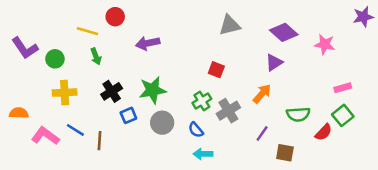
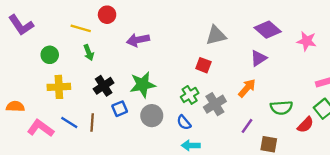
gray triangle: (230, 25) -> (216, 35), moved
purple L-shape: (25, 48) -> (21, 25), moved
brown line: (100, 141) -> (92, 122), moved

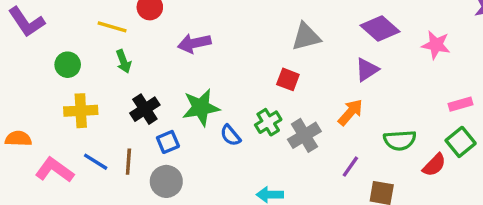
gray circle: (152, 116) -> (166, 181), moved
blue semicircle: (184, 122) -> (230, 135), moved

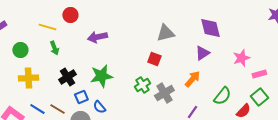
purple diamond: (380, 28) -> (210, 28), turned 35
pink star: (436, 45) -> (241, 58), moved, turned -30
blue semicircle: (230, 135) -> (99, 107), moved
green semicircle: (400, 140) -> (222, 96), turned -48
brown line: (128, 162) -> (57, 109), turned -63

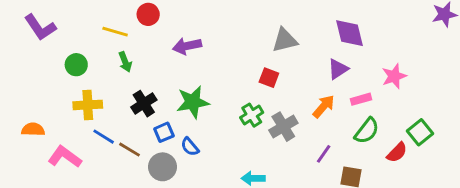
pink rectangle: (259, 74) -> (361, 99), moved
blue line: (37, 109) -> (104, 137), moved

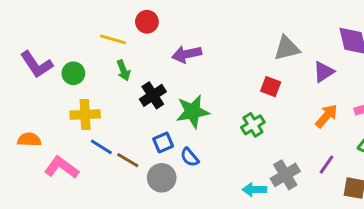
purple L-shape: (40, 27) -> (37, 64), moved
purple triangle: (338, 69) -> (324, 72), moved
black cross: (144, 104) -> (153, 95), moved
gray cross: (283, 127) -> (285, 175), moved

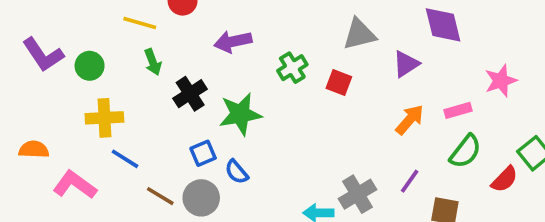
green cross: (253, 125) -> (292, 68), moved
brown line: (128, 160) -> (160, 196), moved

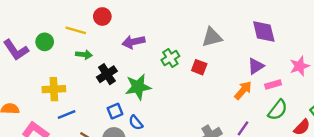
green arrow: (153, 62) -> (84, 55), turned -63
purple triangle: (406, 64) -> (256, 66), moved
green circle: (90, 66) -> (45, 42), moved
blue line: (125, 159) -> (67, 115), turned -54

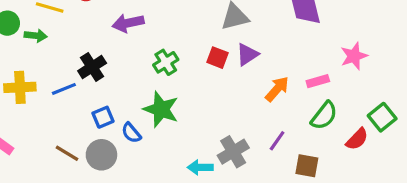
green arrow: (84, 55) -> (36, 36), moved
green cross: (170, 58) -> (166, 62), moved
purple triangle: (256, 66) -> (247, 54), moved
green star: (138, 87) -> (161, 109), moved, turned 30
blue line: (67, 115) -> (64, 89), moved

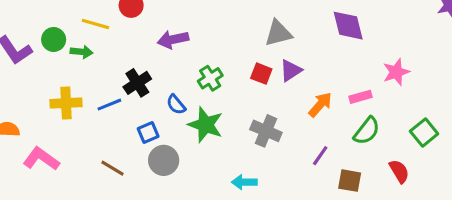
blue semicircle: (131, 133) -> (176, 105), moved
red semicircle: (357, 139) -> (399, 171), moved, turned -75
gray cross: (233, 152) -> (266, 131), moved, turned -36
gray circle: (101, 155) -> (164, 160), moved

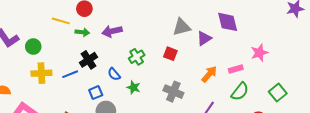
green circle: (54, 39) -> (33, 47), moved
green arrow: (82, 52) -> (82, 32), moved
purple triangle: (291, 70) -> (204, 38), moved
green star: (206, 125) -> (134, 87), size x0.6

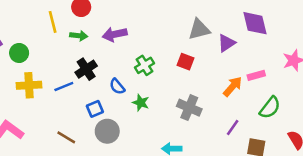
yellow line: (61, 21) -> (53, 22), turned 60
pink rectangle: (236, 69) -> (256, 75), moved

